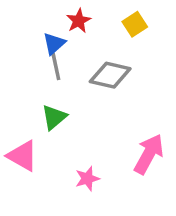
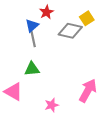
yellow square: (135, 24) -> (87, 18), moved
gray diamond: (110, 75) -> (70, 31), moved
green triangle: (54, 117) -> (32, 69), turned 35

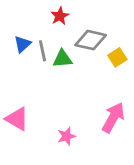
yellow square: (87, 18) -> (117, 57), moved
blue triangle: (32, 26) -> (22, 44), moved
green triangle: (32, 69) -> (63, 59), moved

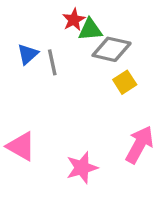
yellow square: (117, 57) -> (125, 82), moved
green triangle: (63, 59) -> (90, 30), moved
pink star: (67, 136) -> (82, 168), size x1.4

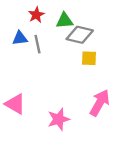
red star: (74, 20) -> (36, 15), moved
blue triangle: (28, 54) -> (20, 38), turned 35
yellow square: (125, 82) -> (89, 58), turned 35

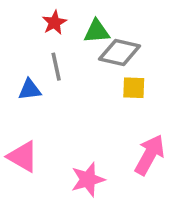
blue triangle: (20, 38) -> (30, 90), moved

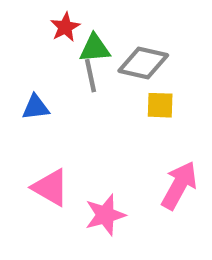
green triangle: (97, 31) -> (95, 48), moved
gray line: (56, 67) -> (90, 76), moved
pink triangle: (23, 157) -> (50, 187), moved

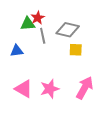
red star: (65, 27) -> (38, 18), moved
green triangle: (95, 48) -> (28, 24), moved
pink star: (105, 215) -> (50, 89), moved

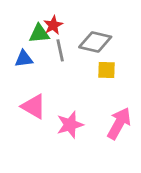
blue triangle: (17, 51) -> (24, 59), moved
pink triangle: (24, 89) -> (34, 106), moved

